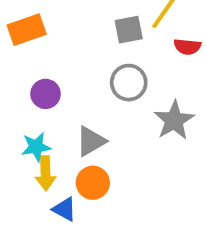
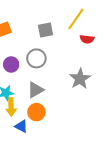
gray square: (129, 30) -> (46, 30), moved
gray circle: (129, 83) -> (36, 58), moved

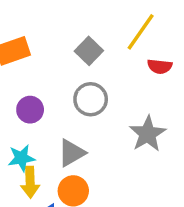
gray square: (46, 30) -> (89, 51), turned -35
gray circle: (36, 58) -> (91, 99), moved

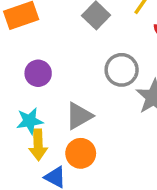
gray circle: (91, 99) -> (122, 70), moved

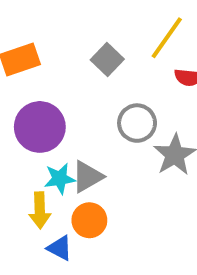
purple circle: (38, 73) -> (40, 127), size x1.6
cyan star: (30, 121) -> (60, 179), moved

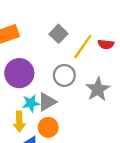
yellow line: (167, 38) -> (83, 47), moved
gray circle: (137, 123) -> (64, 75), moved

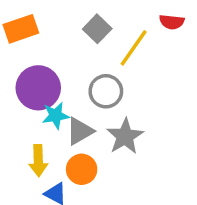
red semicircle: (106, 44) -> (172, 22), moved
gray star: (98, 89) -> (125, 136), moved
cyan star: (31, 103) -> (56, 116), moved

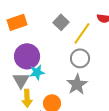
gray circle: (106, 91) -> (80, 58), moved
gray triangle: (80, 131) -> (21, 80), moved, turned -30

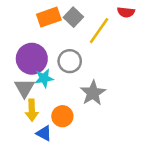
orange rectangle: (17, 22) -> (49, 17), moved
gray circle: (80, 58) -> (70, 61), moved

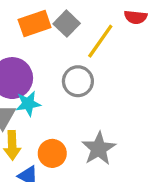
gray circle: (70, 61) -> (78, 81), moved
gray star: (93, 93) -> (99, 149), moved

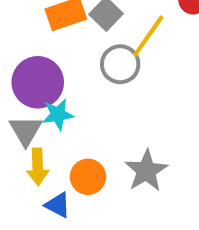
gray circle: (78, 81) -> (120, 64), moved

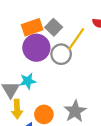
purple circle: (38, 82) -> (36, 48), moved

